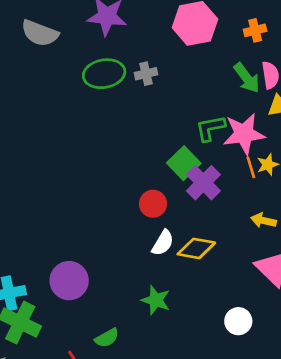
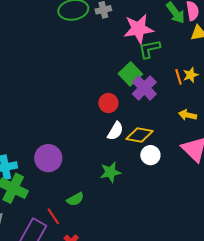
pink star: (244, 134) -> (138, 29), moved
green star: (156, 300) -> (110, 172), turned -30
white circle: (238, 321) -> (150, 155), moved

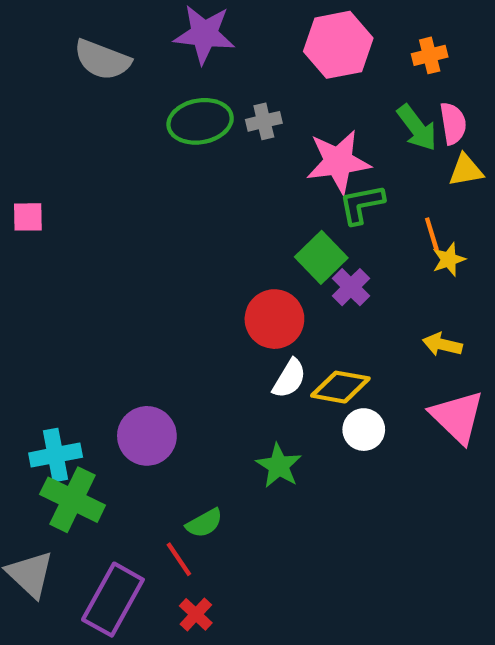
orange line: (179, 77) -> (432, 234), moved
purple cross: (144, 88) -> (351, 287), size x0.7
red circle: (108, 103) -> (274, 319), size x1.4
green star: (110, 172) -> (279, 466), turned -30
red line: (53, 216) -> (179, 559), moved

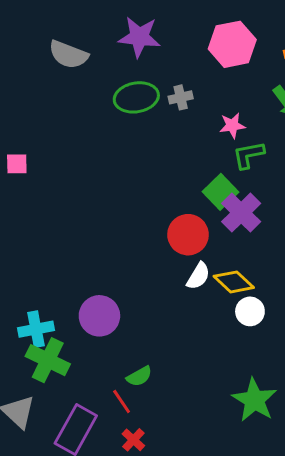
pink star: (338, 162) -> (232, 125), size x0.6
purple cross: (351, 287) -> (241, 213), size x1.5
yellow diamond: (340, 387) -> (234, 282), turned 33
green star: (279, 466) -> (254, 400), moved, size x1.4

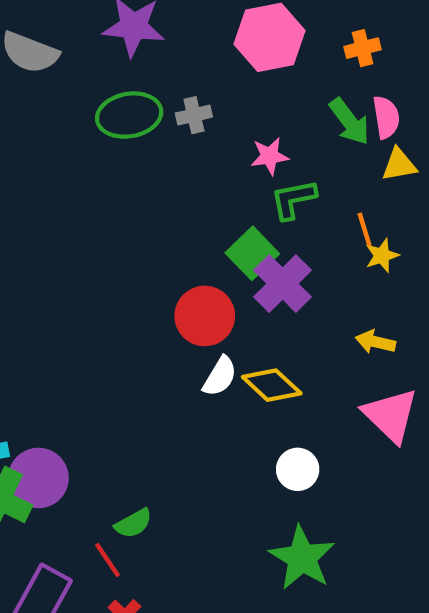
white circle: (250, 311) -> (298, 469), moved
purple circle: (99, 316) -> (38, 478), moved

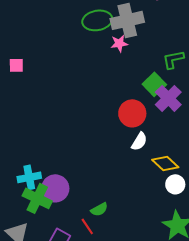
gray cross: (194, 115) -> (127, 20), size x2.0
pink star: (270, 156) -> (119, 43), moved
yellow diamond: (272, 385) -> (165, 163), moved

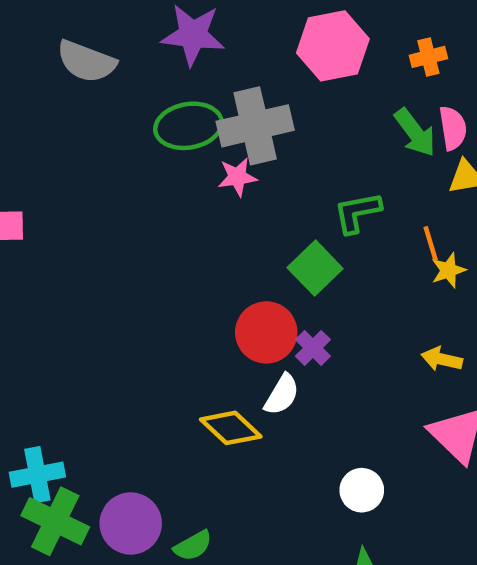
purple cross: (168, 98) -> (313, 348), moved, size x0.6
yellow diamond: (165, 163) -> (231, 428), moved
purple circle: (55, 188) -> (131, 523), moved

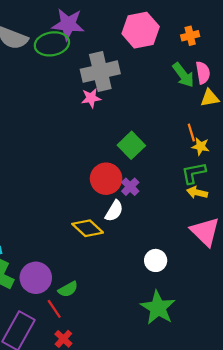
green ellipse: (188, 126) -> (52, 44), moved
green L-shape: (357, 212) -> (194, 173), moved
yellow star: (448, 270) -> (201, 146), turned 30

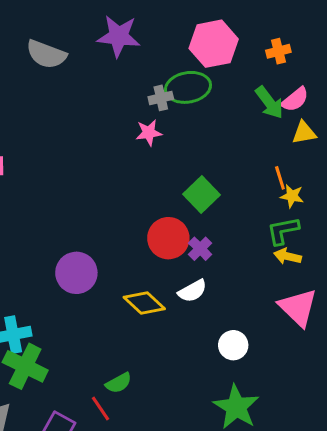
green ellipse: (52, 44) -> (188, 87), moved
gray cross: (100, 72) -> (161, 98), size x0.5
pink semicircle: (203, 73) -> (295, 99), turned 60
white semicircle: (114, 211) -> (192, 291), moved, turned 30
purple circle: (36, 278) -> (76, 273), moved

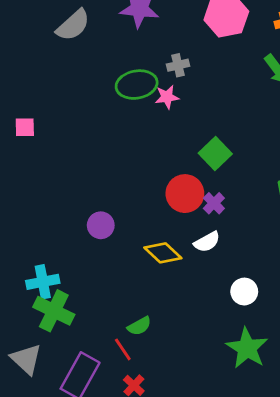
gray semicircle: (46, 54) -> (73, 25), turned -63
green ellipse: (188, 87) -> (137, 85), moved
purple circle: (76, 273) -> (101, 225), size x0.7

